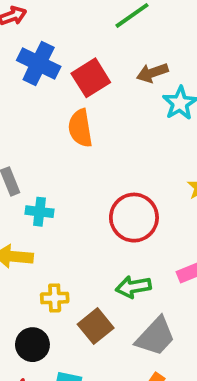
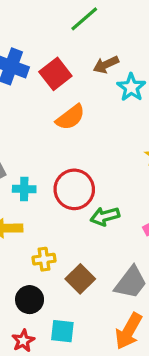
orange semicircle: (80, 128) -> (70, 117), moved, turned -112
red circle: (134, 218) -> (74, 189), moved
green arrow: (133, 287) -> (105, 216), moved

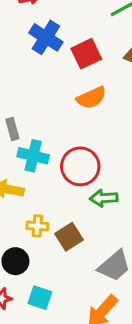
cyan cross: (24, 189) -> (33, 156), size x1.4
brown square: (80, 279) -> (69, 237), moved

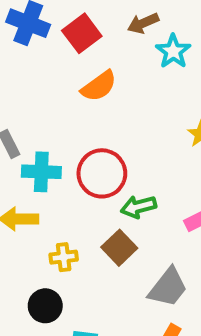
brown square: (69, 237) -> (119, 248), moved

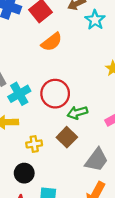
cyan cross: (41, 172) -> (19, 94), turned -30

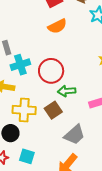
yellow cross: (34, 144) -> (24, 110), size x1.6

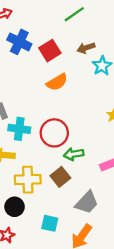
cyan cross: (20, 65) -> (19, 129), turned 30
cyan square: (27, 156) -> (50, 223), moved

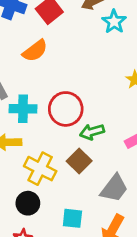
orange semicircle: (57, 82) -> (35, 51), moved
yellow cross: (28, 180) -> (40, 169), turned 35

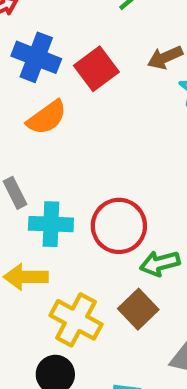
orange semicircle: (35, 51) -> (47, 117), moved

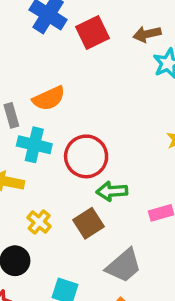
orange semicircle: (47, 117) -> (49, 98), moved
yellow cross: (76, 320) -> (39, 222), size x0.6

